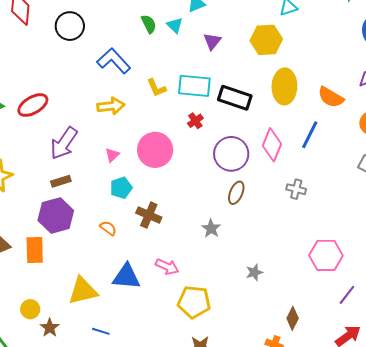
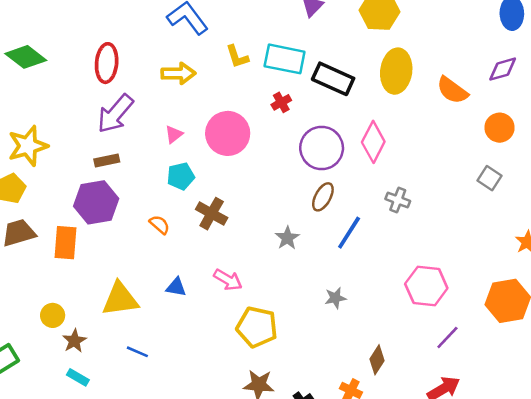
red ellipse: (33, 105) -> (107, 63), moved, turned -60
blue line: (310, 135) -> (349, 233), moved
blue triangle: (126, 277) -> (176, 287), size x0.6

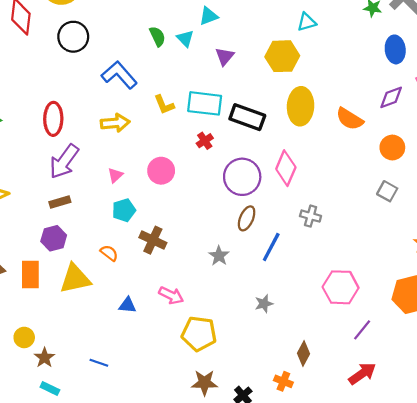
pink circle: (228, 133) -> (161, 171), size x0.7
purple hexagon: (96, 202) -> (54, 238), size x0.7
yellow triangle: (120, 299) -> (75, 279), moved

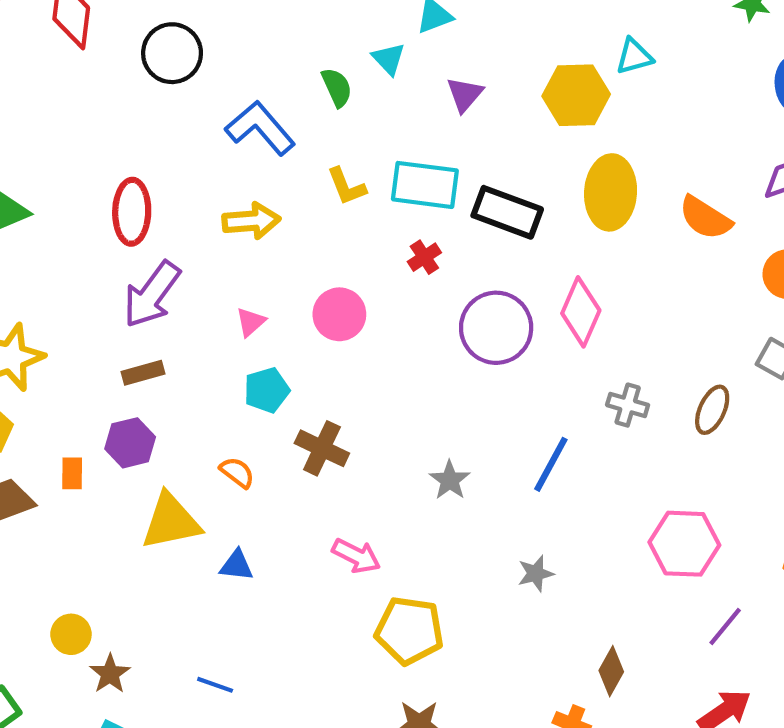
cyan triangle: (307, 22) -> (634, 56), moved
green semicircle: (157, 36) -> (337, 87), moved
brown ellipse: (247, 218) -> (712, 410), moved
orange rectangle: (30, 275) -> (72, 473), moved, size x0.6
blue triangle: (127, 305) -> (237, 565), moved

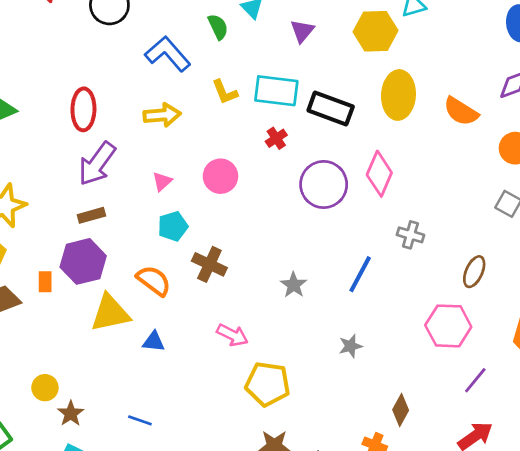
brown ellipse: (712, 410) -> (474, 272), moved
purple hexagon: (130, 443) -> (83, 261), size x1.4
orange semicircle: (237, 472) -> (154, 281), size x1.5

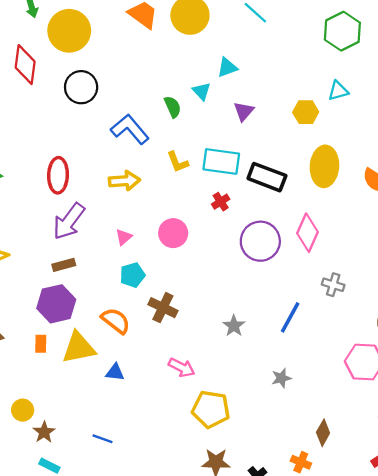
yellow hexagon: (375, 31) -> (306, 112), size x0.7
orange rectangle: (45, 282) -> (41, 344), moved

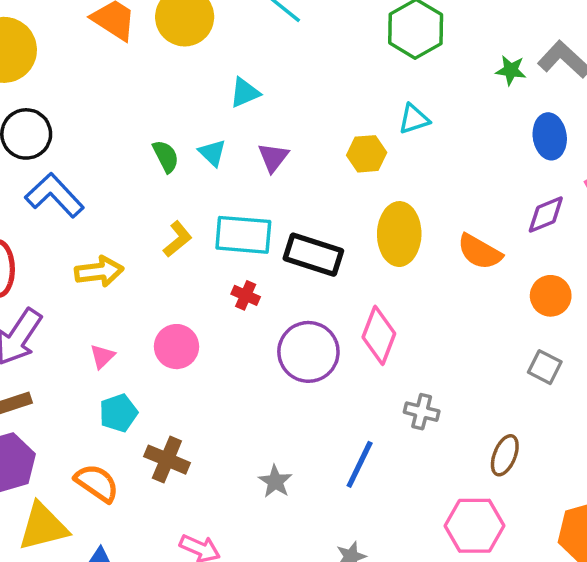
cyan triangle: (202, 91) -> (212, 153), moved
blue L-shape: (130, 129) -> (55, 195), moved
yellow L-shape: (178, 162) -> (178, 239), turned -105
red cross: (221, 202) -> (246, 295), turned -30

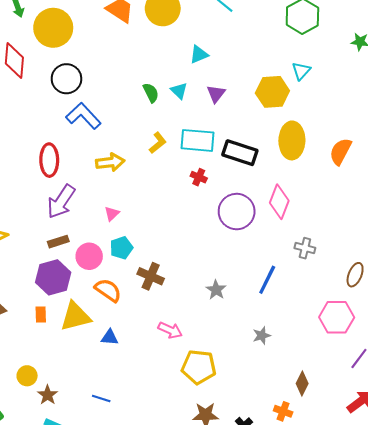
cyan triangle: (414, 119) -> (301, 71), turned -30
yellow hexagon: (367, 154) -> (272, 92), size x1.4
orange semicircle: (480, 252) -> (341, 151), turned 88
pink circle: (176, 347) -> (89, 256), moved

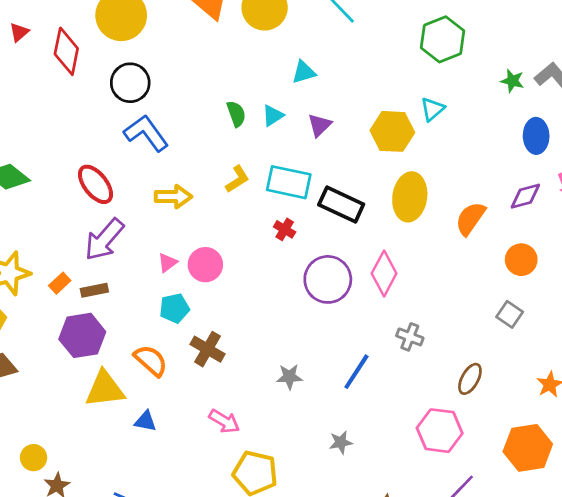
cyan triangle: (179, 91) -> (273, 116), turned 36
red ellipse: (49, 160) -> (95, 184), turned -44
pink circle: (89, 256) -> (205, 265), moved
gray star: (216, 290) -> (289, 377), turned 30
orange rectangle: (41, 314) -> (60, 283), moved, turned 42

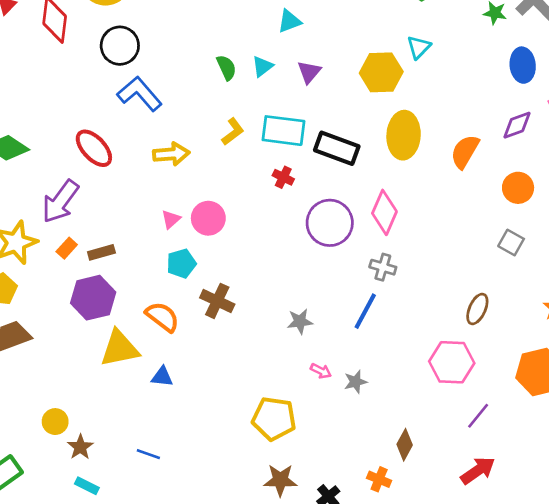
purple arrow: (104, 239) -> (60, 201), moved
gray cross: (410, 337) -> (383, 267), moved
pink arrow: (224, 421) -> (321, 371), moved, size x0.7

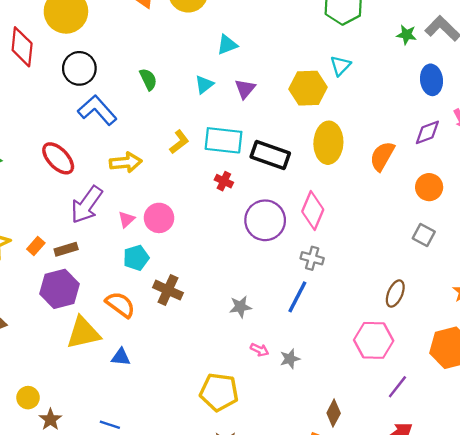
green semicircle: (226, 68) -> (148, 79), moved
purple arrow: (60, 201) -> (87, 205), moved

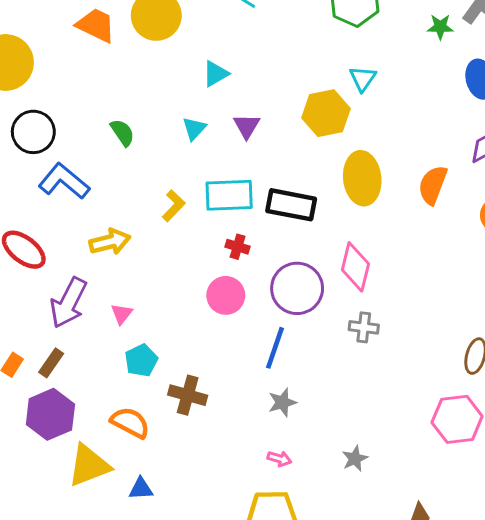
pink circle: (159, 218) -> (226, 295), moved
brown rectangle: (66, 249) -> (51, 363), turned -30
blue line: (297, 297) -> (275, 348), moved
pink arrow: (259, 350) -> (279, 459), moved

